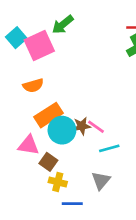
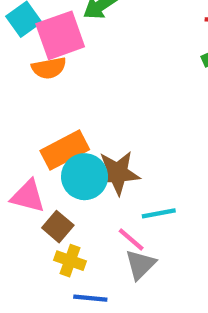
orange semicircle: (33, 85) -> (49, 68), moved
brown star: (82, 126) -> (117, 173), size x1.5
pink line: (96, 127) -> (131, 240), moved

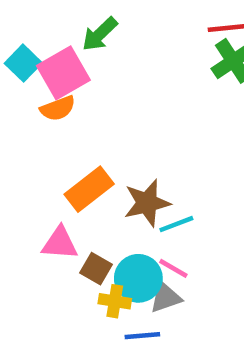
cyan circle: (85, 177) -> (138, 278), moved
cyan line: (159, 213) -> (176, 224), moved
gray triangle: (140, 265) -> (165, 297), moved, turned 36

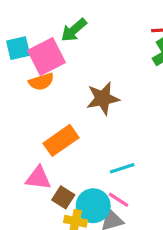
cyan square: (23, 63) -> (18, 48), turned 30
brown star: (147, 203) -> (103, 98), moved

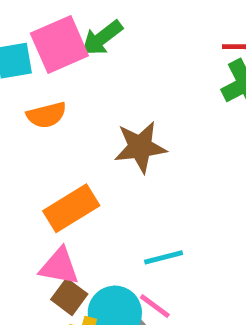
pink square: (47, 57) -> (59, 44), moved
pink triangle: (38, 178) -> (59, 266), moved

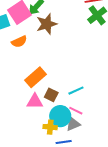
brown star: (140, 147) -> (47, 24), moved
brown square: (69, 297) -> (51, 95), moved

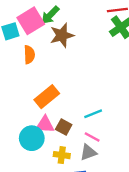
orange semicircle: (19, 42) -> (29, 55), turned -70
brown square: (51, 95) -> (64, 127), moved
cyan circle: (60, 116) -> (32, 138), moved

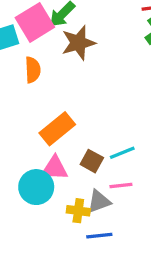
brown square: (64, 127) -> (92, 161), moved
pink line: (92, 137) -> (121, 185), turned -35
gray triangle: (88, 152) -> (99, 201), moved

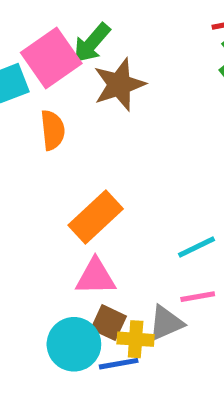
brown square: (92, 161) -> (109, 323), moved
cyan circle: (36, 187) -> (74, 344), moved
blue line: (99, 236) -> (119, 364), moved

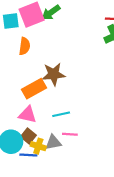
brown star: (119, 85) -> (54, 74), moved
cyan line: (197, 247) -> (61, 114), moved

